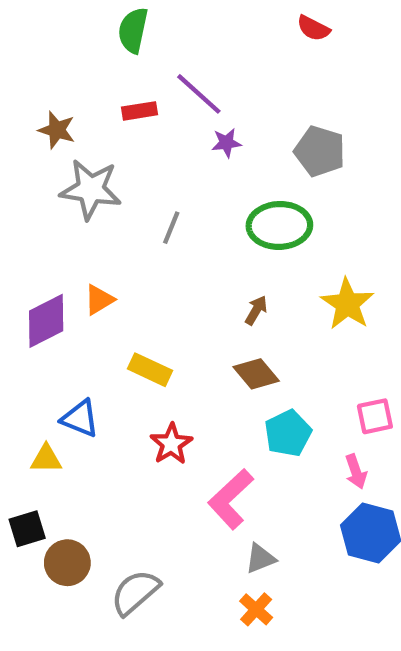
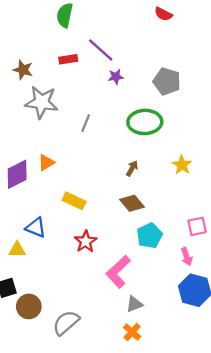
yellow star: (347, 304) -> (182, 165), size x0.7

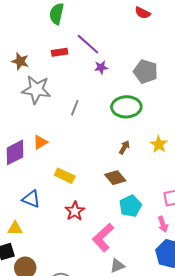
brown arrow: (132, 168) -> (124, 147), moved
yellow triangle: (17, 250) -> (15, 228), moved

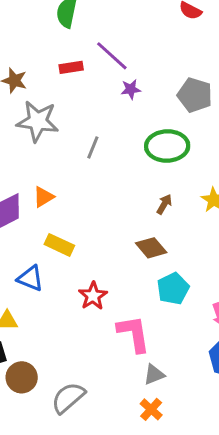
yellow rectangle: (65, 176) -> (59, 245), moved
pink L-shape: (103, 237) -> (134, 334), turned 124

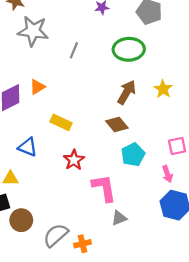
brown arrow: (164, 204) -> (127, 92), size x1.6
yellow rectangle: (59, 245) -> (61, 122), moved
orange cross: (151, 409) -> (82, 244), moved, turned 35

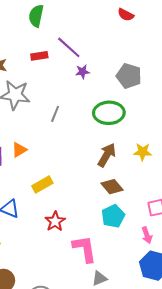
yellow star: (163, 89) -> (143, 152), turned -30
yellow rectangle: (61, 122) -> (42, 185), turned -54
brown diamond: (117, 125) -> (112, 187), moved

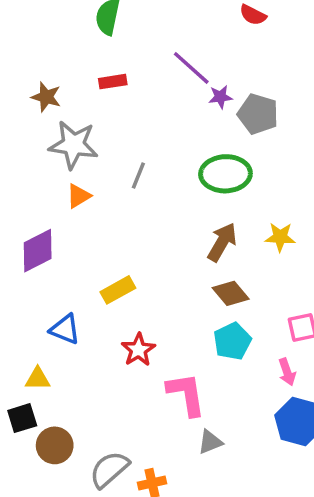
purple line: (69, 47) -> (191, 68), moved
purple star: (83, 72) -> (220, 97), moved
orange triangle: (19, 150) -> (79, 196), moved

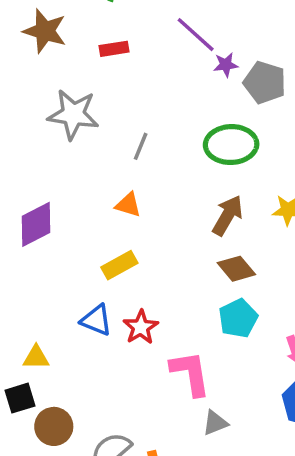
brown star: (46, 97) -> (45, 31), moved, size x1.4
orange triangle: (79, 196) -> (128, 205), moved, turned 48
blue triangle: (65, 329) -> (96, 320), moved

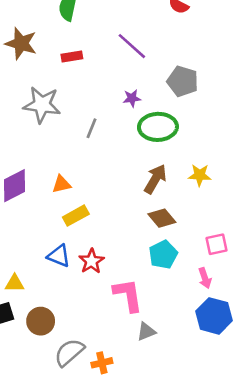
purple star: (226, 65) -> (132, 98), moved
orange triangle: (128, 205) -> (61, 184), moved, turned -30
brown circle: (54, 426) -> (41, 321), moved

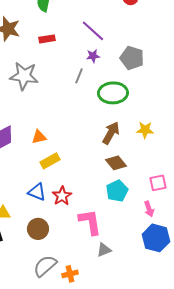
purple star: (132, 98) -> (93, 56), moved
gray line: (91, 128) -> (79, 76), moved
brown circle: (41, 321) -> (38, 229), moved

